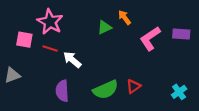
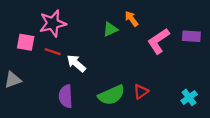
pink star: (50, 22) -> (53, 23), turned 30

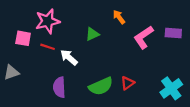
green triangle: (110, 29) -> (92, 34), moved
cyan cross: (189, 97) -> (171, 88), size x1.5

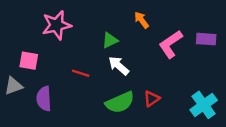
pink square: (23, 38) -> (29, 61), moved
red line: (48, 47) -> (81, 73), moved
white arrow: (69, 57) -> (119, 66), moved
purple semicircle: (59, 87) -> (44, 99), moved

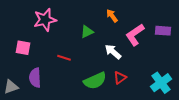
white arrow: (119, 66) -> (113, 52), moved
gray triangle: (14, 86) -> (11, 87), moved

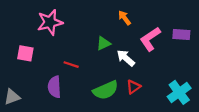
green triangle: (87, 32) -> (103, 43), moved
purple semicircle: (35, 78) -> (54, 87), moved

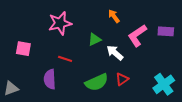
pink star: (50, 22) -> (60, 23), moved

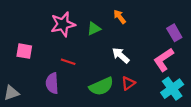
purple rectangle: (166, 31) -> (174, 33), turned 56
pink L-shape: (137, 35) -> (164, 60), moved
green triangle: (95, 40) -> (94, 29), moved

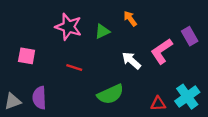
pink star: (63, 24) -> (68, 27), turned 30
pink L-shape: (164, 60) -> (162, 51), moved
purple semicircle: (52, 83) -> (39, 98), moved
red triangle: (128, 83) -> (158, 104), moved, turned 32

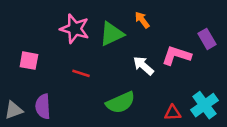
green triangle: (102, 31) -> (112, 34), size x1.5
pink L-shape: (162, 51) -> (176, 56), turned 52

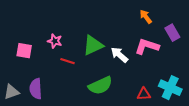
orange arrow: (142, 20) -> (146, 17), moved
pink star: (75, 29) -> (55, 41), moved, size x0.6
green triangle: (112, 34) -> (93, 45), moved
cyan cross: (204, 105) -> (170, 88), turned -30

